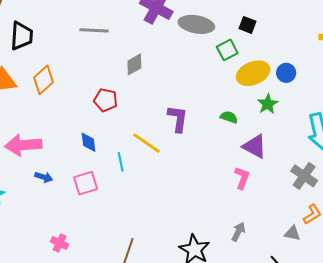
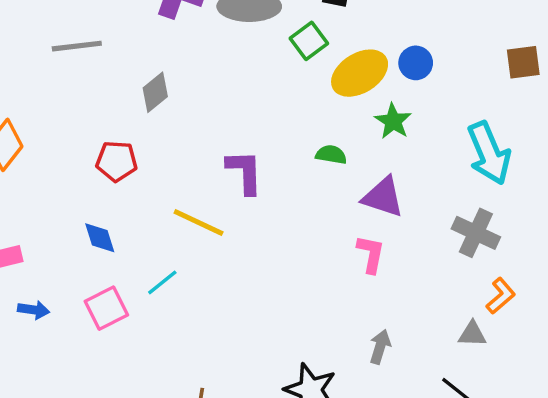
cyan line: (121, 162) -> (162, 282), moved, turned 72

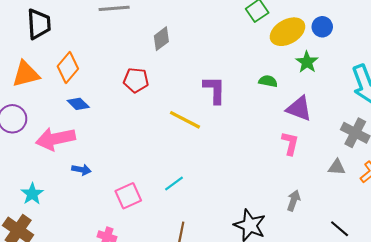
blue diamond: (100, 238) -> (78, 104), moved, turned -30
cyan line: (162, 282) -> (174, 184), moved
pink square: (106, 308) -> (128, 196), moved
gray triangle: (472, 334) -> (337, 167), moved

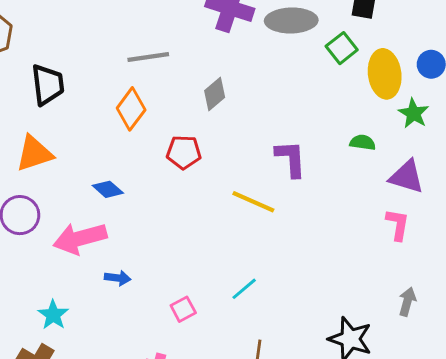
yellow ellipse: (287, 32) -> (385, 74), turned -64
orange diamond: (68, 67) -> (131, 109), moved
pink square: (128, 196) -> (183, 309), size x0.7

